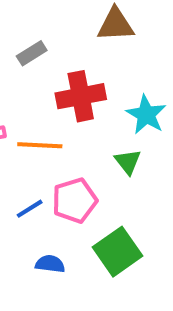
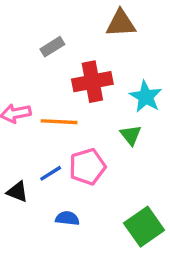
green square: (118, 252) -> (144, 227), moved

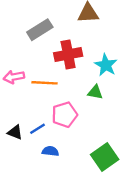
gray rectangle: (52, 47) -> (40, 30), size x1.5
green triangle: (131, 135) -> (95, 92), turned -42
blue line: (51, 173) -> (37, 129), moved

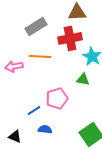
red cross: (68, 54) -> (70, 38), moved
orange line: (44, 83) -> (40, 56), moved
black triangle: (15, 132) -> (15, 136), moved

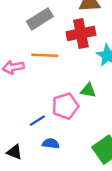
green triangle: (83, 79) -> (88, 90), moved

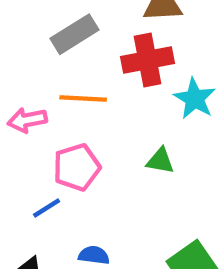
pink pentagon: (65, 106) -> (77, 167), moved
blue line: (37, 121) -> (47, 208), moved

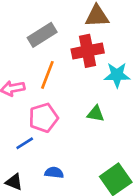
orange line: (83, 99) -> (47, 75), turned -72
cyan star: (195, 99) -> (117, 75), turned -30

